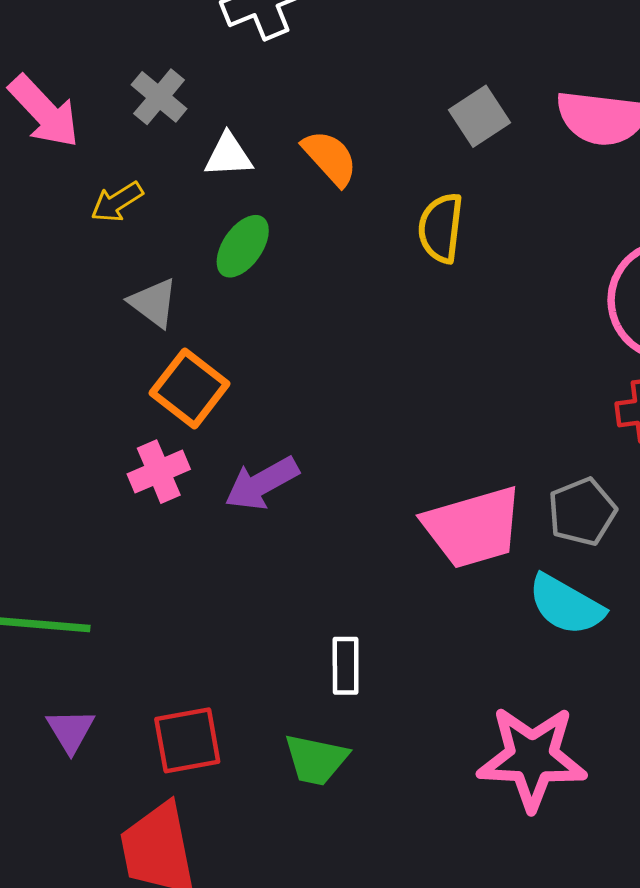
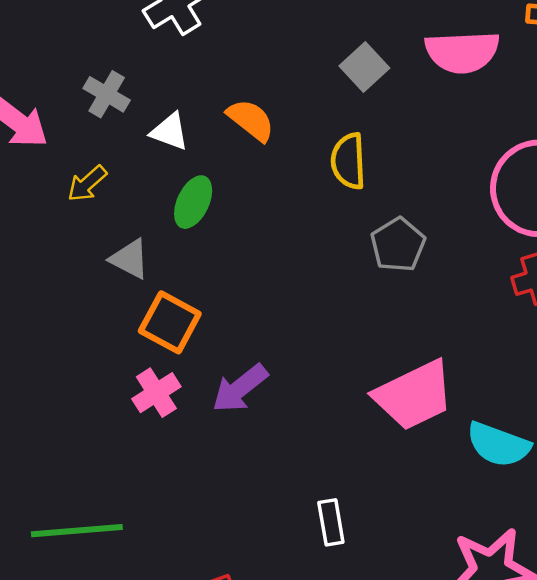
white triangle: (228, 155) -> (170, 132), turned 33
gray pentagon: (582, 512) -> (398, 245), moved

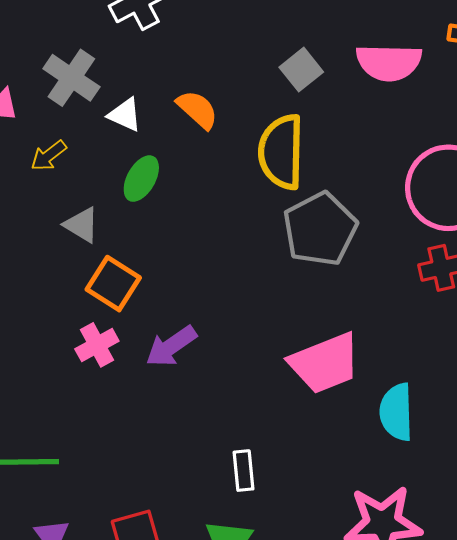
gray cross: (107, 94) -> (71, 78), size x1.4
yellow semicircle: (348, 161) -> (281, 152), size x1.5
gray pentagon: (398, 245) -> (320, 229), size x1.5
cyan semicircle: (498, 445) -> (396, 412), turned 64

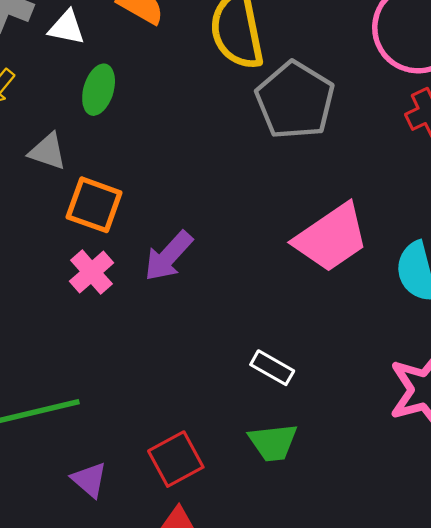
white rectangle: (244, 471) -> (272, 368), turned -42

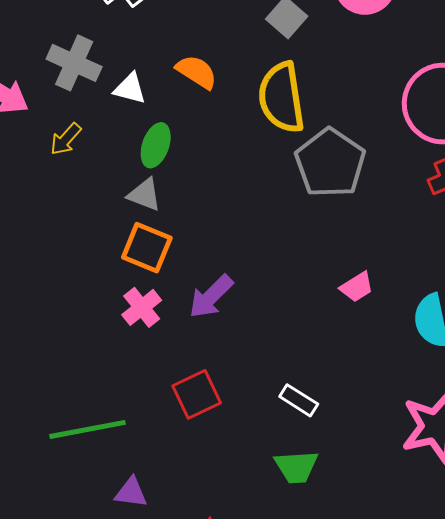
gray triangle: (48, 152) -> (144, 195), moved
pink trapezoid: (331, 238) -> (357, 287), size x0.5
red square: (176, 459) -> (197, 394), moved
purple triangle: (89, 480) -> (131, 492), turned -36

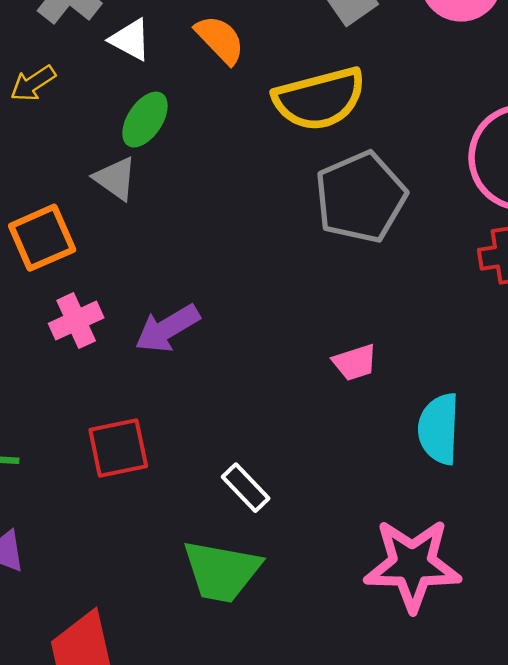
yellow semicircle: (282, 98) -> (319, 99), turned -110
orange square: (147, 248) -> (42, 238), moved, turned 30
green trapezoid: (296, 467) -> (222, 571), size x1.4

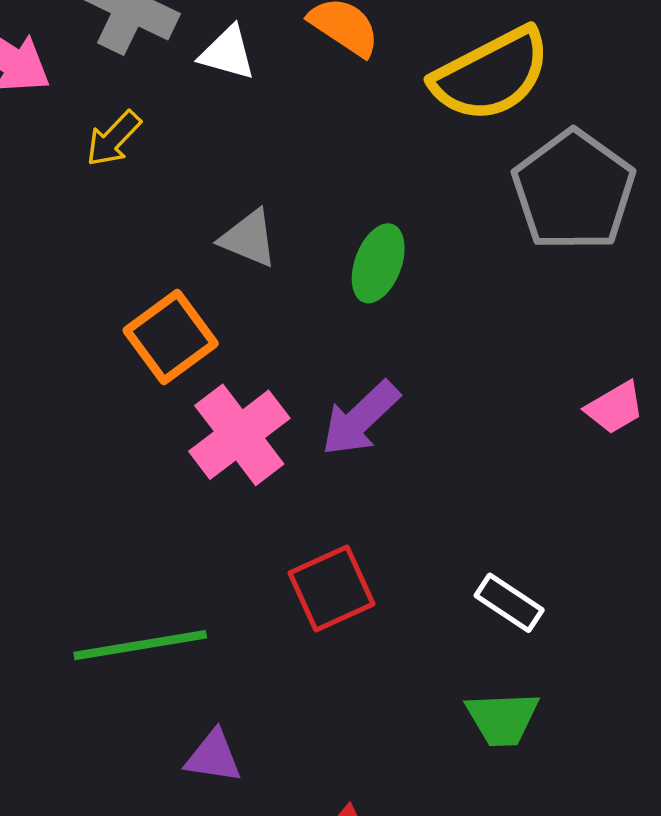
green ellipse: (145, 120) -> (378, 263), moved
pink cross: (76, 321) -> (239, 435), size x1.4
green trapezoid: (222, 571) -> (502, 719), size x0.7

